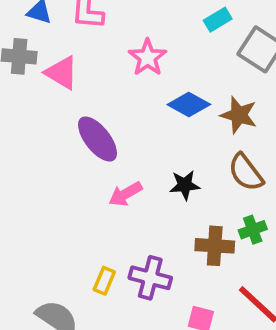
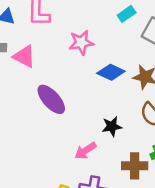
pink star: (148, 57) -> (81, 42), turned 30
pink arrow: (125, 194) -> (85, 151), moved

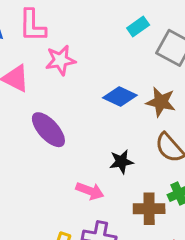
pink star: (81, 42) -> (60, 60), moved
pink arrow: (85, 151) -> (90, 191), turned -125

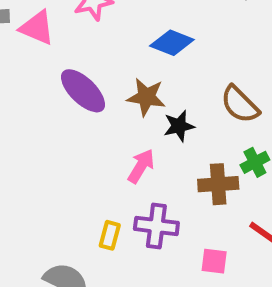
brown star: (161, 102) -> (146, 97), moved
pink arrow: (90, 191) -> (141, 166), turned -76

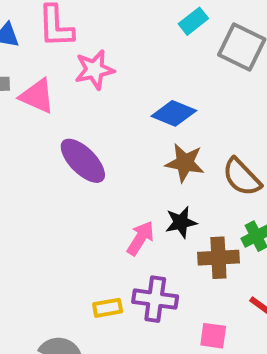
brown star: (146, 97) -> (185, 163), moved
black star: (179, 126) -> (181, 222), moved
yellow rectangle: (110, 235) -> (108, 308), turned 64

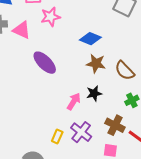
brown cross: (218, 258) -> (115, 125), moved, turned 30
purple cross: (155, 299) -> (81, 132), turned 30
yellow rectangle: (108, 308) -> (57, 137), turned -56

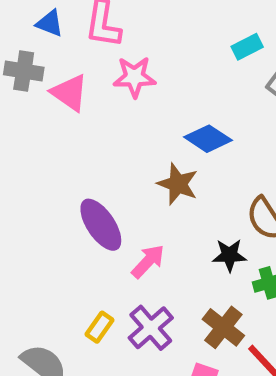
purple ellipse: (45, 63) -> (101, 225), moved
brown star: (96, 63) -> (178, 184), moved
black star: (94, 93) -> (229, 255), moved

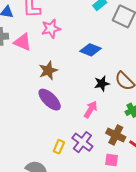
brown star: (178, 184) -> (48, 70), moved, turned -30
black star: (229, 255) -> (102, 84), moved
pink arrow: (148, 261) -> (91, 110), moved

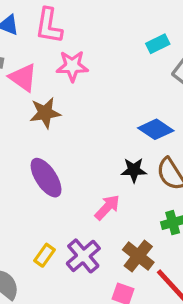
blue diamond: (91, 50) -> (156, 129), moved
brown star: (48, 70) -> (45, 113), moved

